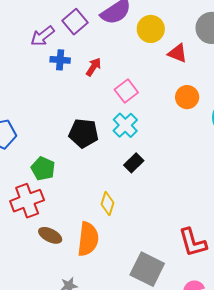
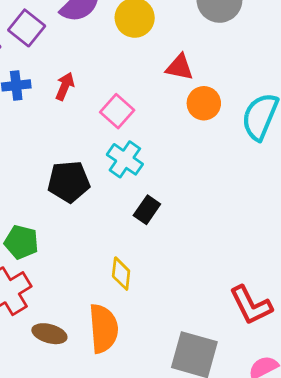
red triangle: (177, 53) -> (179, 67), moved

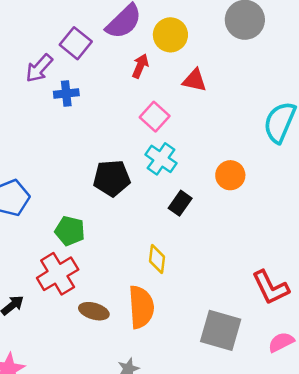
red triangle: (179, 67) -> (195, 80), moved
red arrow: (65, 86) -> (140, 66), moved
orange circle: (204, 103) -> (230, 175), moved

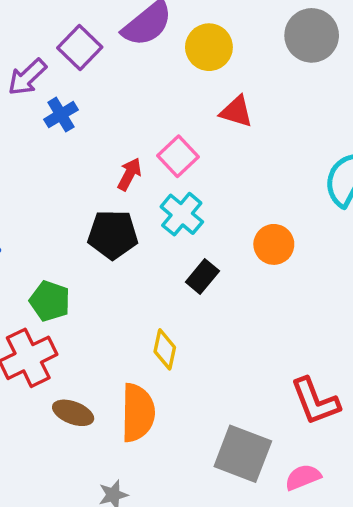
red arrow: (140, 66) -> (129, 174), moved
blue cross: (66, 93) -> (61, 115), turned -30
pink semicircle: (281, 342) -> (303, 477), moved

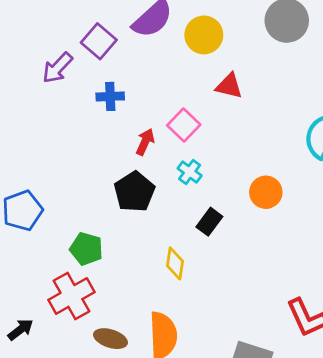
blue cross: (61, 115) -> (110, 96), moved, turned 32
cyan cross: (182, 214) -> (190, 172), size x0.7
black pentagon: (113, 235) -> (134, 192), turned -30
yellow diamond: (165, 349) -> (175, 263), moved

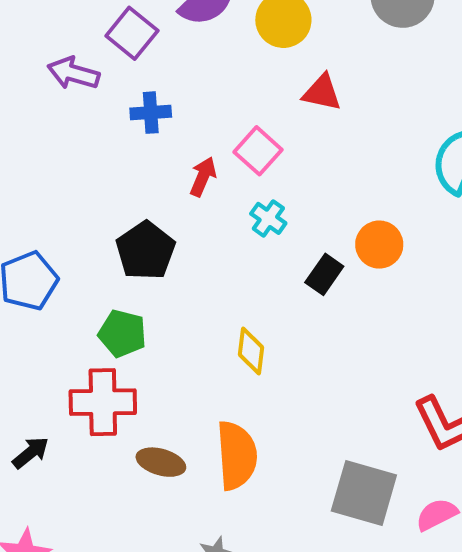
purple arrow: (57, 68) -> (73, 73), turned 64
black pentagon: (134, 192) -> (146, 251), moved
black rectangle: (209, 222) -> (324, 274), moved
red cross: (71, 296) -> (103, 402), turned 30

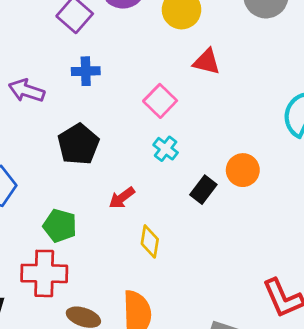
purple arrow: (73, 73) -> (27, 91), moved
red arrow: (203, 177) -> (122, 198), moved, turned -152
black pentagon: (146, 251) -> (78, 144), moved

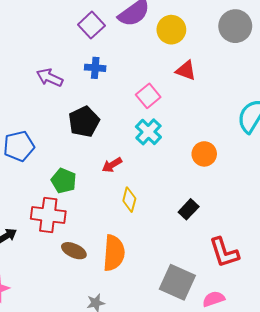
cyan cross: (166, 149) -> (148, 132), size x1.4
black rectangle: (203, 190) -> (189, 209), moved

